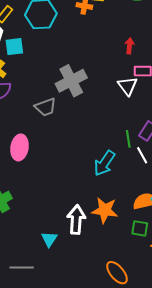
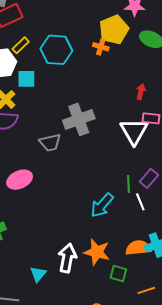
white triangle: (128, 86) -> (134, 131), size x1.4
pink ellipse: (20, 147) -> (20, 180), turned 50
green square: (140, 228) -> (118, 274), moved

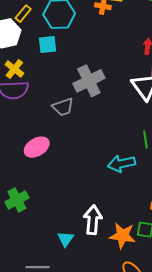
cyan square: (26, 79) -> (47, 45), moved
cyan arrow: (102, 205) -> (121, 164), turned 44
orange star: (97, 252) -> (122, 236), moved

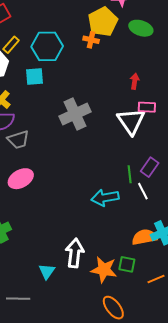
gray trapezoid: (63, 107) -> (18, 140), moved

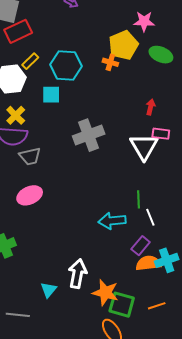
purple rectangle: (150, 167) -> (141, 246), moved
green square: (127, 264) -> (122, 305), moved, size x1.5

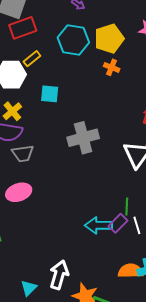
yellow pentagon: (123, 45) -> (109, 39), moved
cyan hexagon: (66, 65) -> (73, 40), moved
purple rectangle: (141, 246) -> (118, 223), moved

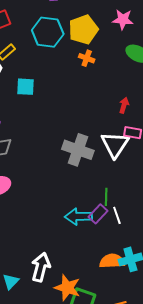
gray cross: (83, 138) -> (78, 150), moved, turned 36

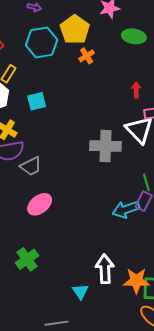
orange cross: (87, 58) -> (87, 56), turned -35

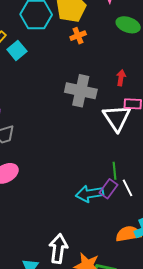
cyan square: (37, 101) -> (17, 50), moved, turned -36
gray cross: (105, 146) -> (81, 91), moved

